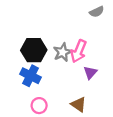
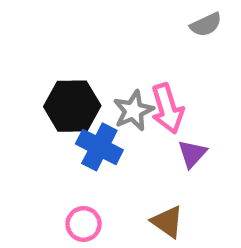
pink arrow: (79, 51) -> (167, 108), turned -40
blue cross: (31, 76) -> (99, 147), moved

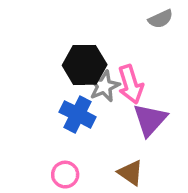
black hexagon: (72, 106) -> (85, 65), moved
purple triangle: (192, 154) -> (150, 120), size x1.5

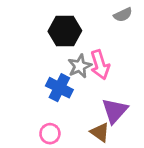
black hexagon: (85, 65) -> (65, 31), moved
purple triangle: (150, 120) -> (115, 111), moved

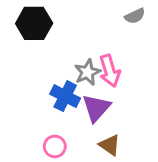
black hexagon: (65, 31) -> (34, 23), moved
purple triangle: (115, 111) -> (96, 108), moved

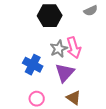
black hexagon: (34, 23) -> (50, 16), moved
blue cross: (65, 96) -> (33, 65), moved

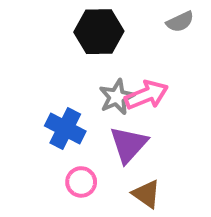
pink arrow: (74, 48) -> (146, 95), turned -95
pink circle: (37, 99) -> (81, 182), moved

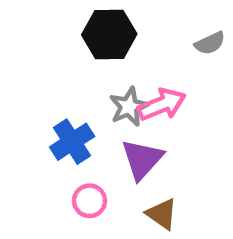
gray semicircle: (180, 22) -> (210, 43), moved
blue cross: (65, 129) -> (72, 142), turned 30

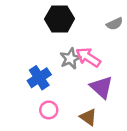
pink arrow: (162, 104) -> (88, 57), turned -125
purple triangle: (142, 159) -> (101, 87), moved, turned -30

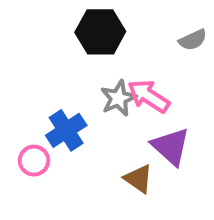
pink circle: (49, 110) -> (34, 161), moved
brown triangle: (88, 117) -> (139, 179), moved

